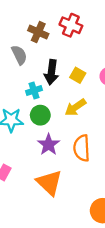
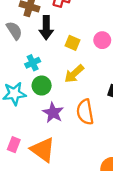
black arrow: (51, 72) -> (46, 28), moved
orange triangle: (49, 183) -> (43, 150), moved

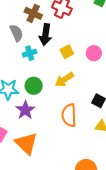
yellow square: (72, 43) -> (67, 52), turned 32
cyan cross: (33, 63) -> (30, 53), moved
purple star: (53, 113) -> (25, 110), moved

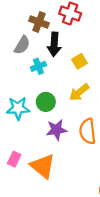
gray semicircle: (16, 33) -> (22, 45), turned 60
purple star: (25, 110) -> (57, 130), moved, turned 30

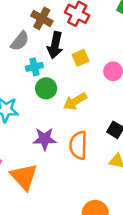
yellow square: (80, 61) -> (80, 58), moved
green circle: (46, 102) -> (46, 88), moved

